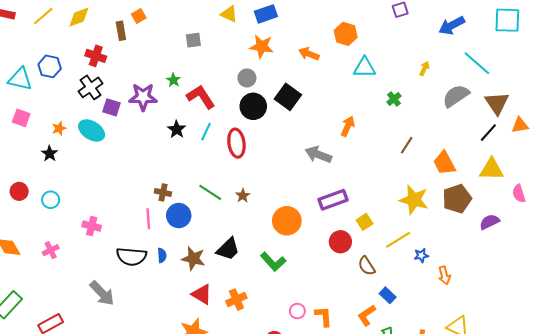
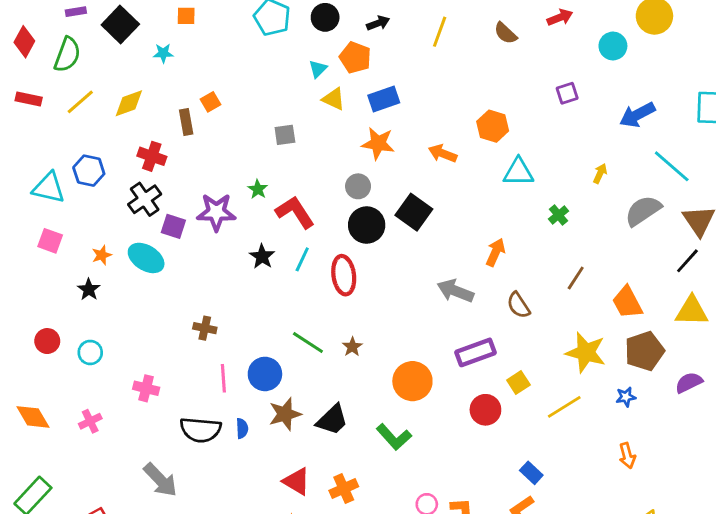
brown cross: (163, 192) -> (205, 328), moved
blue star: (421, 255) -> (626, 397), moved
brown star: (193, 259) -> (285, 414), moved, turned -30
brown semicircle: (367, 266) -> (518, 305), moved
blue rectangle: (388, 295) -> (531, 473), moved

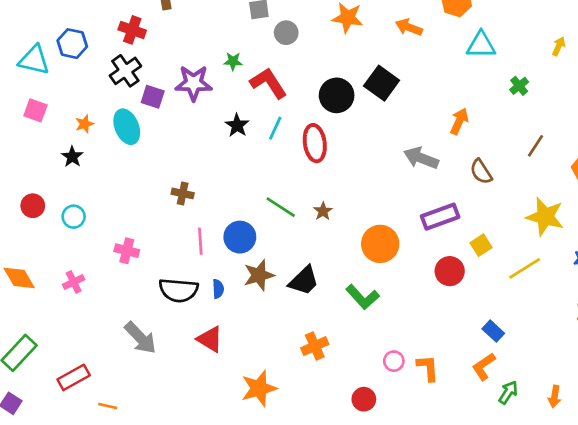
gray circle: (358, 186) -> (286, 33), moved
green star: (258, 189) -> (233, 61), turned -30
cyan ellipse: (146, 258) -> (127, 127), turned 36
red triangle: (296, 481) -> (210, 339), moved

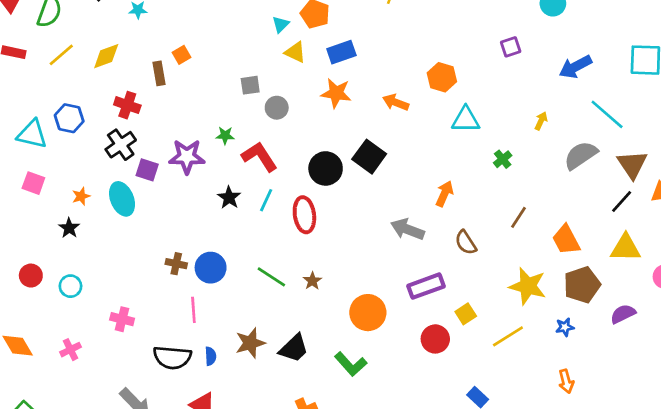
blue circle: (240, 237) -> (211, 268), moved

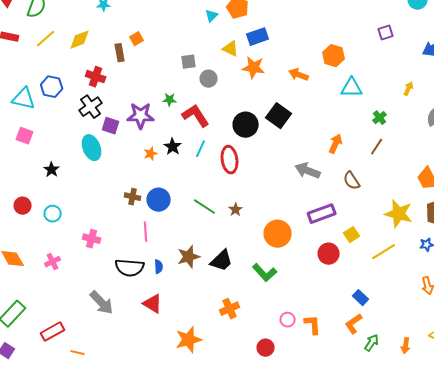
yellow triangle: (295, 52) -> (231, 49), moved
orange star: (81, 196) -> (151, 154), moved
brown line: (519, 217) -> (377, 147), moved

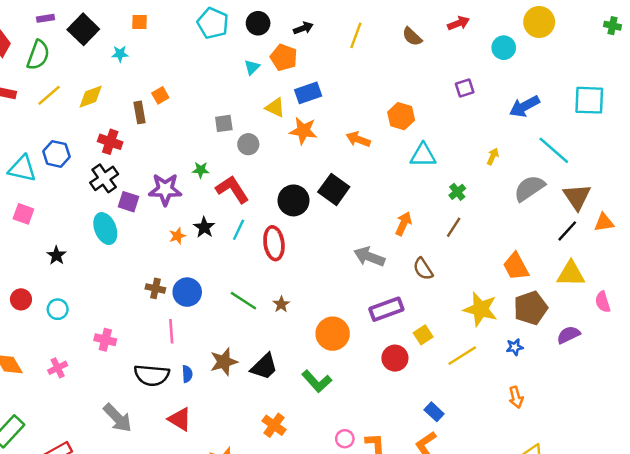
orange cross: (230, 309) -> (274, 425), turned -30

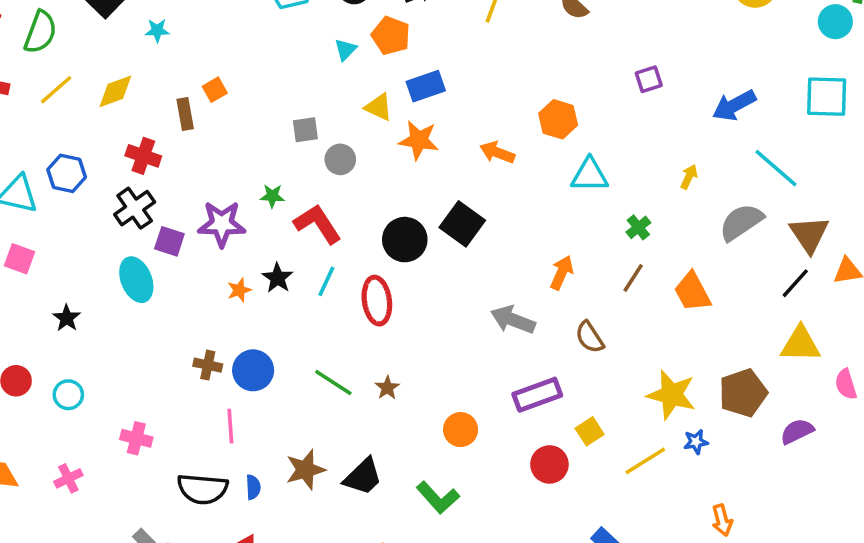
cyan circle: (504, 48) -> (835, 22), moved
orange trapezoid: (516, 266) -> (692, 292), moved
orange circle: (333, 334) -> (461, 430), size x0.7
blue star: (515, 347) -> (696, 442), moved

